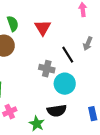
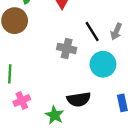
gray arrow: (88, 44) -> (116, 32), moved
cyan circle: (65, 84) -> (103, 64), moved

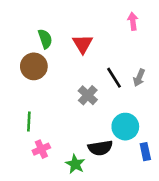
gray cross: (67, 48) -> (88, 95), turned 30
cyan circle: (103, 64) -> (125, 127), moved

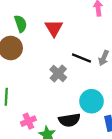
black line: (114, 78) -> (82, 58), turned -36
pink cross: (41, 149) -> (28, 121), moved

